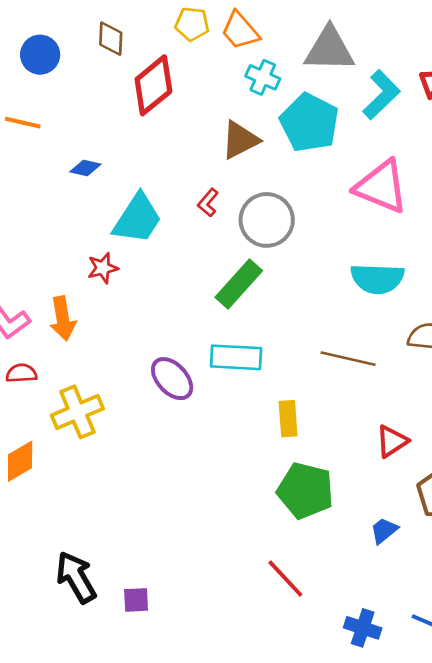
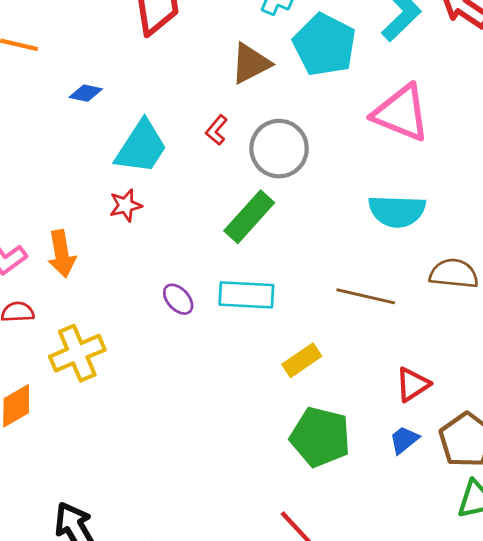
red star: (103, 268) -> (126, 205), moved
purple ellipse: (172, 379) -> (178, 299), moved, size x0.7
yellow rectangle: (288, 419) -> (302, 360), turned 60
blue trapezoid: (384, 531) -> (404, 440), moved

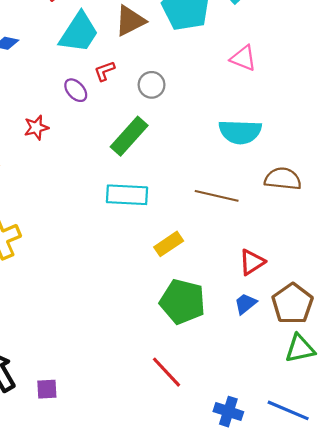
pink triangle: (401, 113) -> (243, 58), size x0.6
red L-shape: (217, 130) -> (105, 71), turned 30
cyan trapezoid: (141, 147) -> (79, 33), moved
gray circle: (279, 149) -> (152, 85), size x0.6
purple ellipse: (178, 299) -> (76, 90), moved

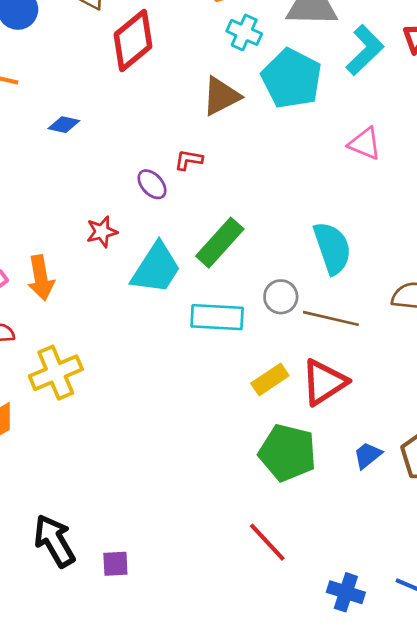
cyan trapezoid: (79, 33) -> (156, 268), moved
red L-shape: (105, 71) -> (189, 160), turned 30
gray circle: (152, 85) -> (281, 297), moved
cyan semicircle: (240, 132) -> (332, 248), moved, turned -111
red triangle: (252, 262) -> (324, 382), moved, size x1.4

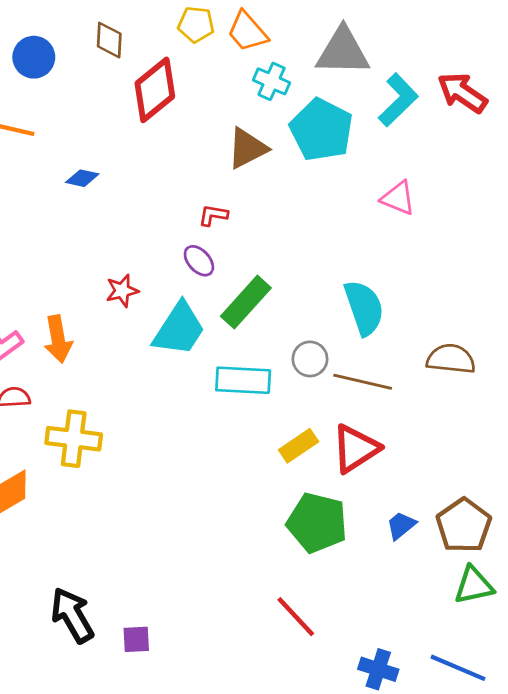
purple ellipse: (152, 184) -> (199, 261), moved
yellow cross: (56, 373) -> (74, 439), turned 30

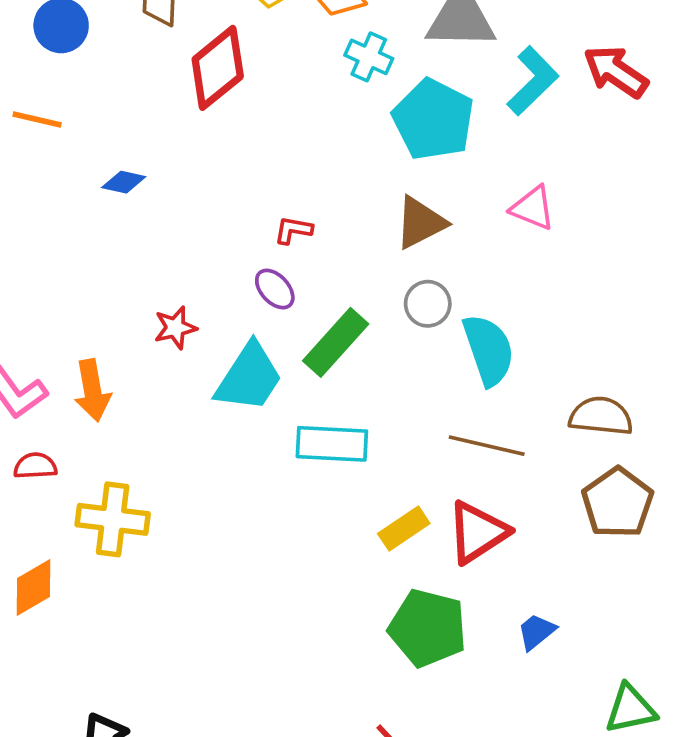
brown triangle: (247, 148) -> (420, 223), moved
gray circle: (310, 359) -> (428, 304), moved
brown pentagon: (464, 526) -> (617, 503), moved

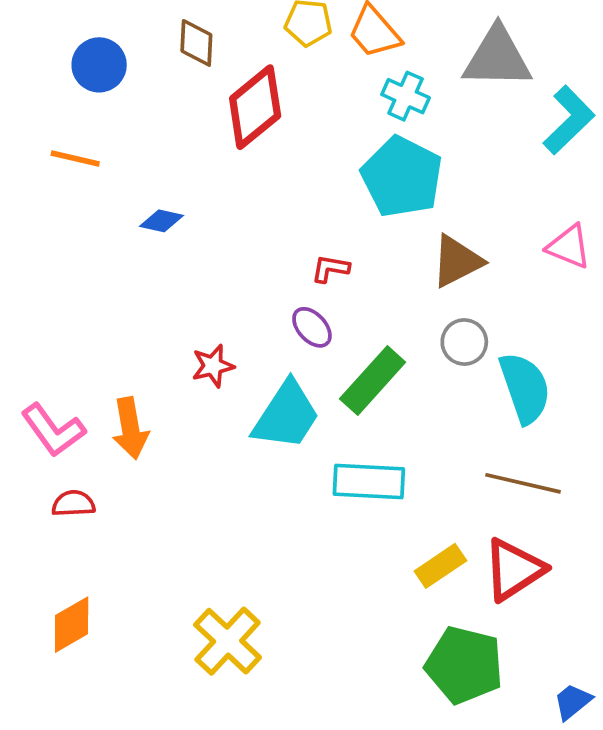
cyan pentagon: (433, 120) -> (402, 177), moved
yellow cross: (113, 519) -> (228, 641), moved, turned 36
blue trapezoid: (536, 632) -> (573, 702), moved

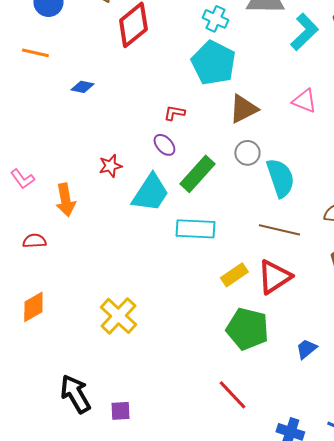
pink L-shape: (53, 430) -> (22, 179), moved, size x0.7

